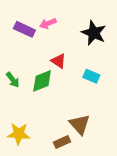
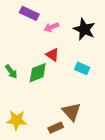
pink arrow: (48, 23) -> (51, 27), moved
purple rectangle: (24, 29) -> (29, 13), moved

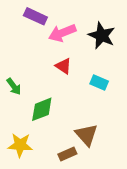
pink arrow: (51, 27) -> (62, 33), size x1.5
green diamond: (38, 73) -> (42, 109), moved

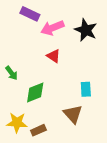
cyan rectangle: (99, 83) -> (86, 89), moved, turned 64
brown rectangle: (67, 154) -> (38, 130), moved

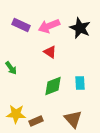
purple rectangle: (30, 14) -> (21, 25), moved
green diamond: (35, 92) -> (53, 86), moved
brown triangle: (73, 114) -> (73, 119), moved

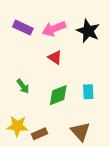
green arrow: (11, 68) -> (23, 86), moved

